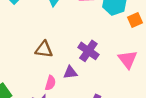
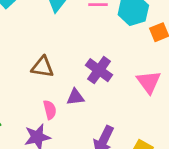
pink semicircle: (50, 83) -> (50, 110), turned -32

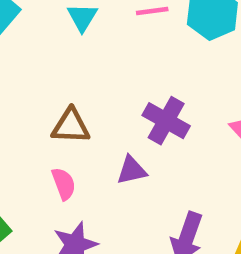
pink semicircle: (50, 110) -> (64, 184), moved

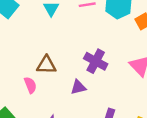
pink semicircle: (64, 184) -> (30, 85), moved

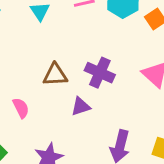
brown triangle: (46, 65) -> (55, 75), moved

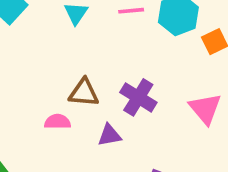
pink semicircle: (21, 108) -> (57, 122), moved, turned -72

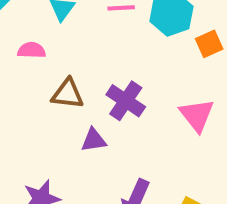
pink semicircle: (57, 122) -> (32, 50), moved

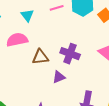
pink semicircle: (32, 50) -> (17, 40), size x1.5

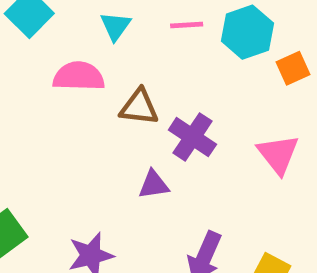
brown triangle: (40, 57) -> (139, 107), moved

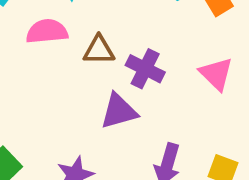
purple triangle: (154, 185) -> (119, 111), size x1.5

